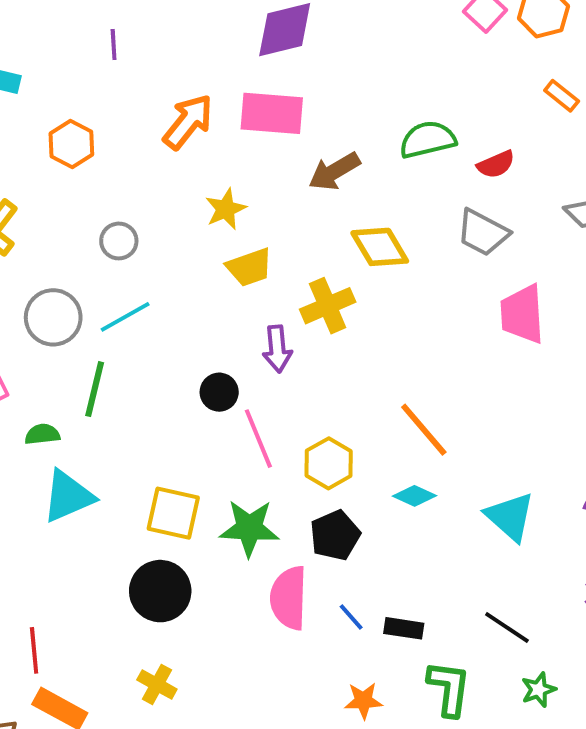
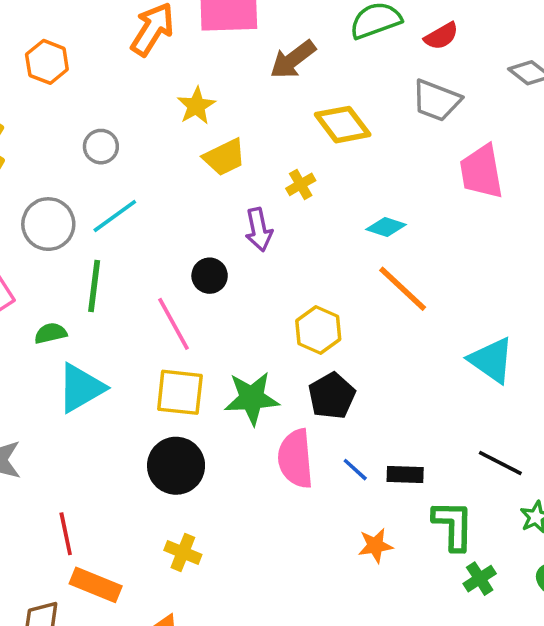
yellow cross: (328, 306) -> (301, 184), size x0.6
pink line: (258, 439) -> (173, 324), moved
cyan diamond: (415, 496) -> (386, 227), moved

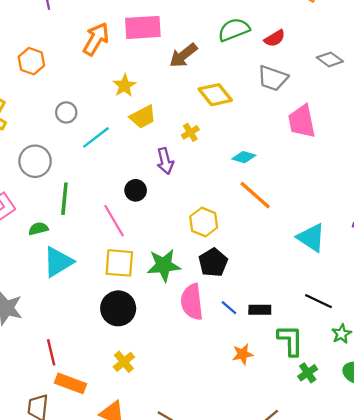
cyan line: (115, 216) -> (96, 137), moved
yellow cross: (183, 552) -> (124, 362), turned 30

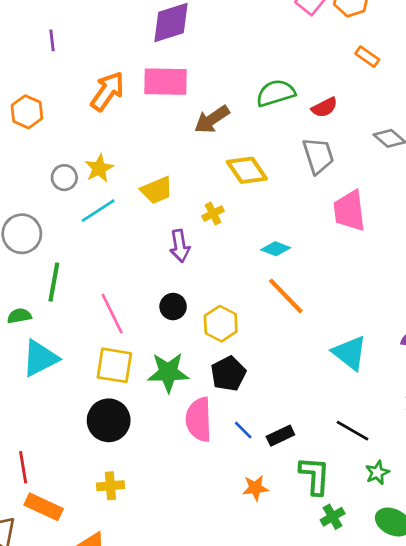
gray trapezoid: (273, 78) -> (318, 156), turned -132
yellow star: (124, 86) -> (99, 168), moved
black circle: (136, 190) -> (173, 307), moved
black rectangle: (260, 310) -> (280, 436), turned -30
yellow cross: (124, 362) -> (110, 486), turned 30

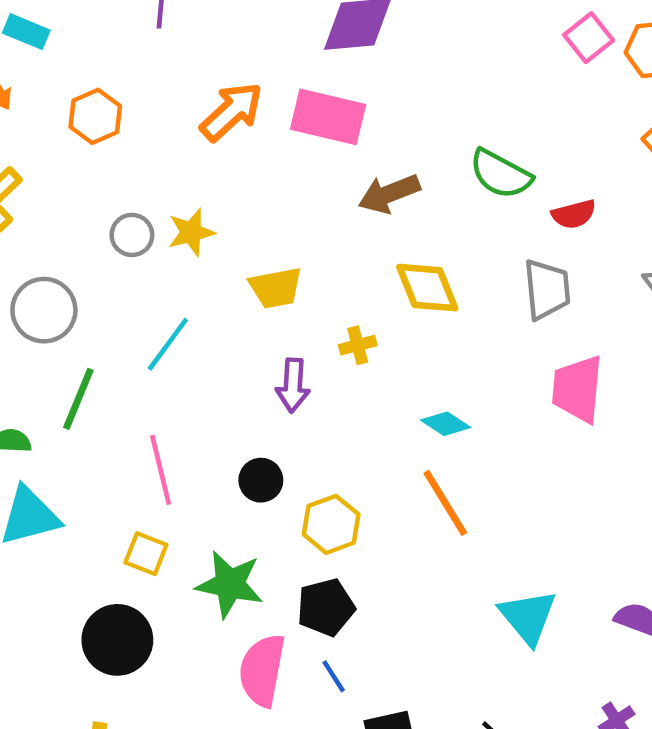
green semicircle: (276, 93) -> (501, 174), turned -147
cyan line: (98, 211) -> (168, 344), moved, turned -33
yellow square: (114, 365) -> (146, 554), size x0.7
blue line: (243, 430) -> (334, 676), moved

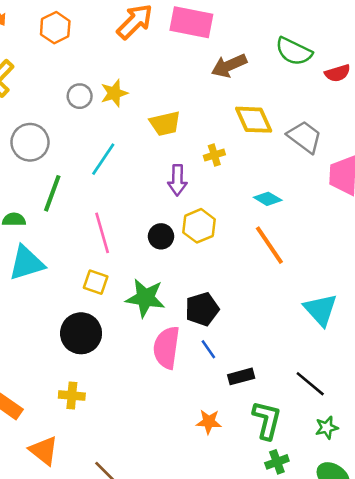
gray trapezoid: (547, 289) -> (304, 137), moved, turned -45
yellow hexagon: (331, 524) -> (199, 226), moved

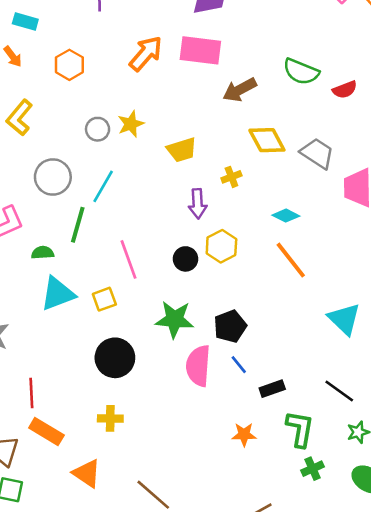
cyan line: (103, 159) -> (103, 186), moved
yellow square: (96, 282) -> (104, 299), moved, turned -35

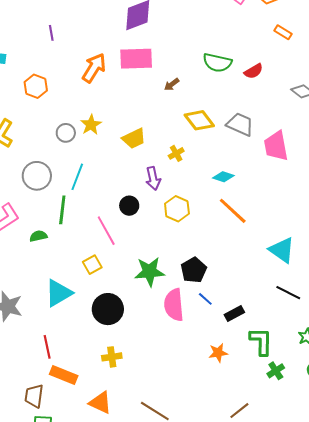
brown arrow: (240, 90) -> (172, 84), size x0.6
black circle: (186, 259) -> (129, 206), moved
cyan triangle: (58, 294) -> (59, 293), moved
black line: (339, 391) -> (288, 293), moved

